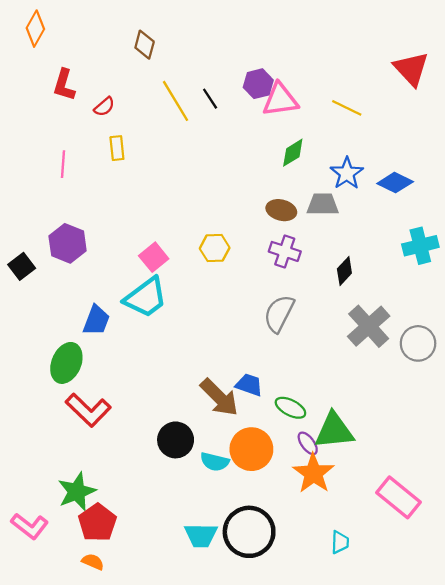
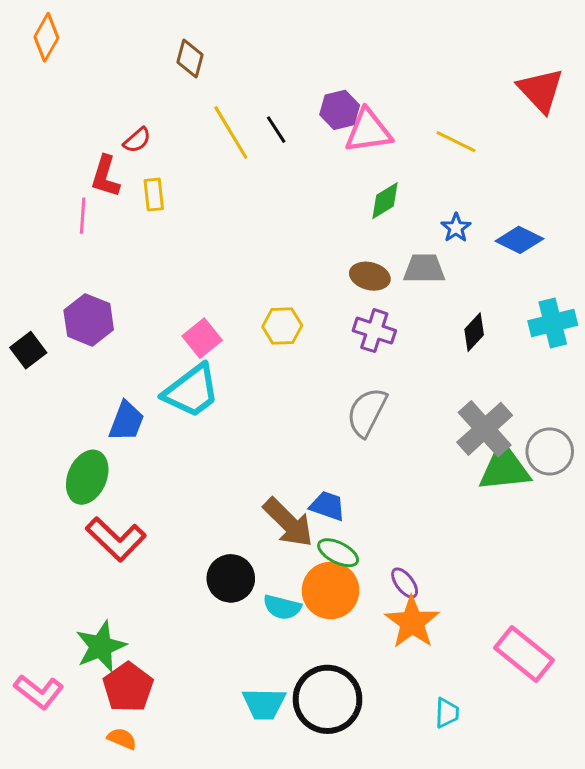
red L-shape: (64, 85) -> (105, 176), moved
blue star: (347, 173) -> (456, 228), size x0.7
black diamond: (344, 271) -> (474, 332), moved
green ellipse: (290, 408) -> (338, 553), moved
green triangle: (334, 431) -> (504, 468), moved

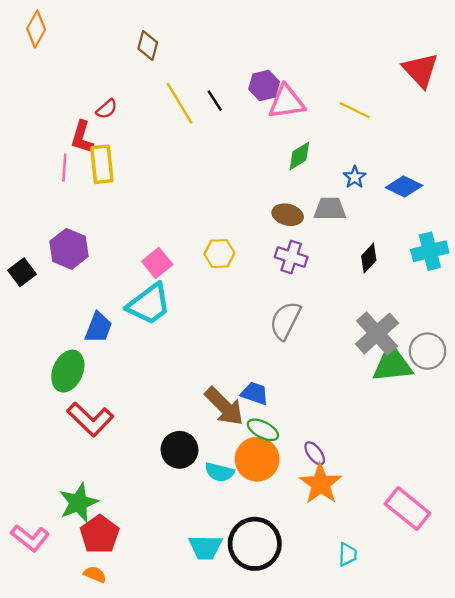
yellow rectangle: (154, 195) -> (102, 164), moved, size x1.5

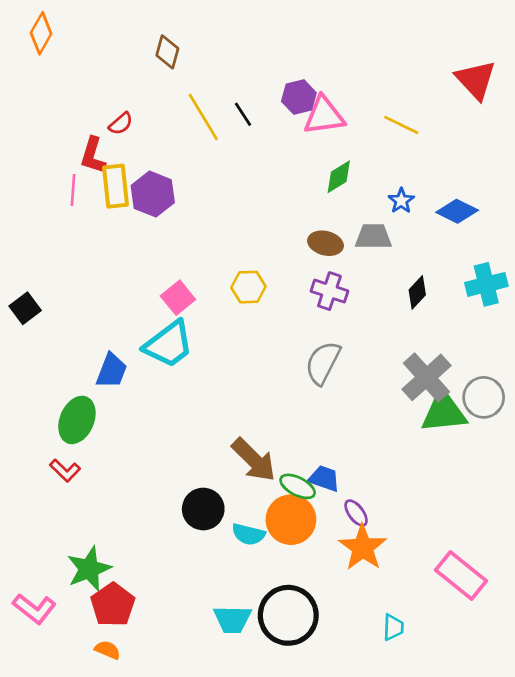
purple hexagon: (69, 249) -> (153, 194), moved
blue trapezoid: (255, 393) -> (324, 478), moved
red L-shape: (90, 419) -> (65, 470), moved, size x0.6

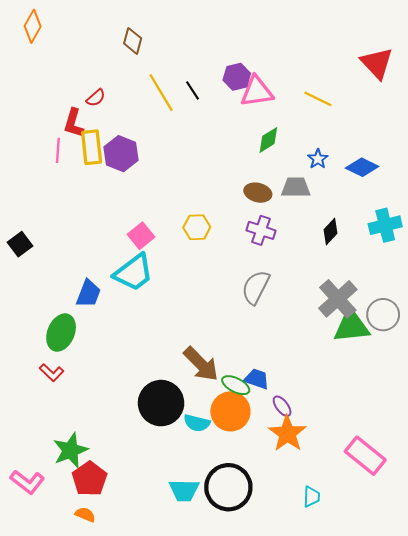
black circle: (203, 509) -> (161, 403), size x1.4

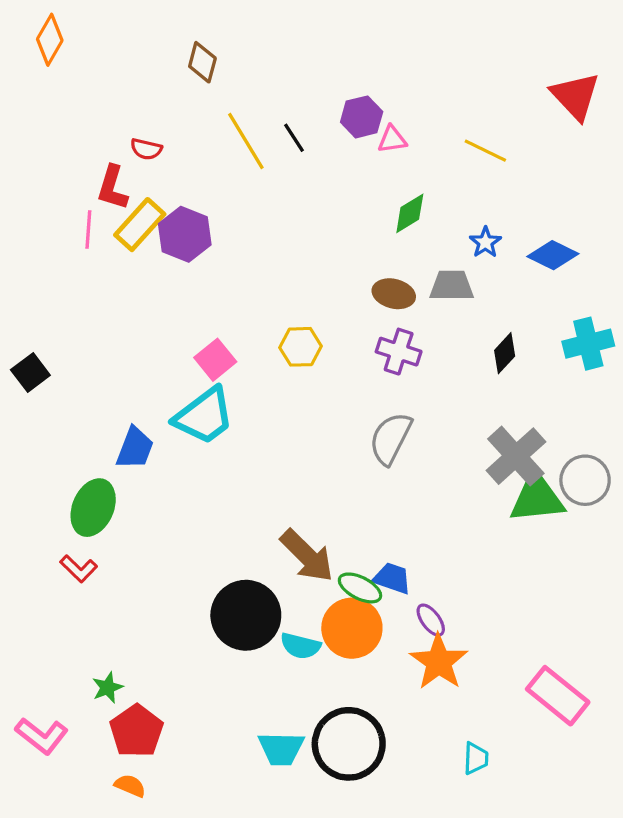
pink triangle: (257, 92) -> (392, 139), size x0.6
red semicircle: (96, 98) -> (146, 149), turned 54
yellow rectangle: (92, 147) -> (140, 225), turned 48
green star: (71, 450) -> (108, 688), size x0.6

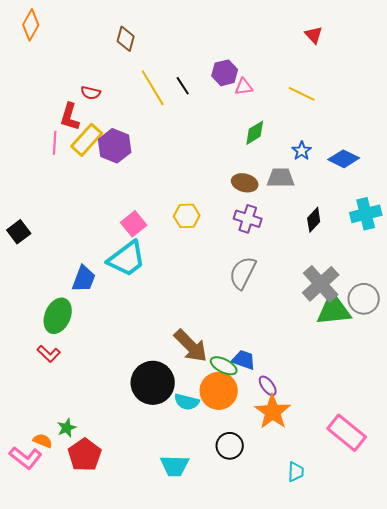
red triangle: (575, 96) -> (314, 35), moved, size x0.6
black circle: (349, 744) -> (230, 446), moved, size x0.6
orange semicircle: (130, 786) -> (43, 441), moved

